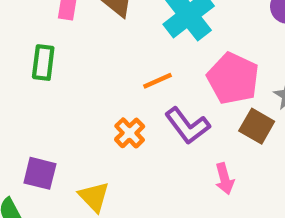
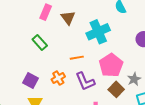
green rectangle: (43, 63) -> (40, 43), moved, turned -63
purple square: (40, 173) -> (31, 81), moved

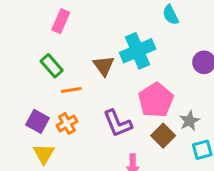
brown triangle: (68, 18) -> (104, 66), moved
orange line: (77, 58) -> (71, 90), moved
orange cross: (58, 78) -> (67, 123), moved

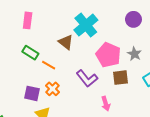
orange line: (71, 90) -> (49, 65), turned 56
gray star: (189, 121) -> (134, 54), moved
brown square: (163, 136) -> (120, 78), turned -35

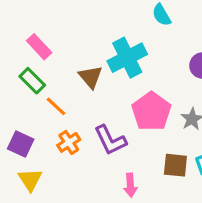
pink rectangle: (28, 20) -> (39, 47), moved, turned -63
brown square: (120, 78) -> (175, 165), moved
orange cross: (52, 89) -> (69, 142), moved

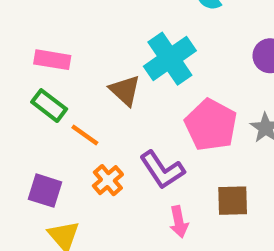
pink rectangle: (39, 47) -> (52, 60), turned -30
brown square: (175, 165) -> (233, 201), moved
pink arrow: (130, 185) -> (179, 222), moved

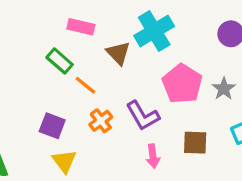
pink rectangle: (52, 60) -> (81, 27), moved

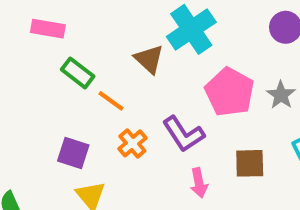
pink rectangle: (81, 27) -> (48, 29), moved

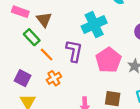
brown triangle: (149, 59) -> (44, 19), moved
purple L-shape: (183, 134) -> (74, 51), moved, turned -145

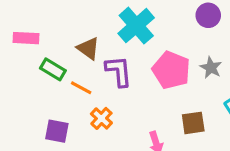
brown triangle: (44, 19) -> (88, 48), moved

